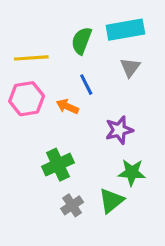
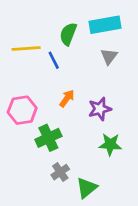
blue line: (86, 85) -> (54, 60), moved
pink hexagon: (27, 99) -> (22, 110), moved
orange arrow: (67, 107) -> (67, 98), moved, turned 102
green triangle: (111, 201) -> (87, 188), moved

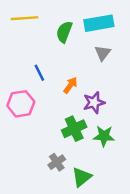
yellow line: (26, 48) -> (24, 18), moved
blue line: (54, 60) -> (39, 73), moved
orange arrow: (67, 98) -> (70, 85), moved
green cross: (48, 138) -> (74, 129), moved

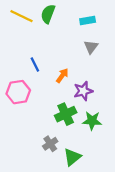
yellow line: (24, 18) -> (22, 16), turned 30
cyan rectangle: (99, 23) -> (88, 21), size x0.6
green semicircle: (64, 32) -> (48, 14), moved

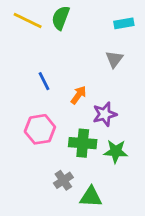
cyan rectangle: (88, 21) -> (124, 23), moved
pink hexagon: (18, 92) -> (40, 129), moved
green cross: (66, 114) -> (83, 143), turned 30
green triangle: (72, 157) -> (91, 197), turned 42

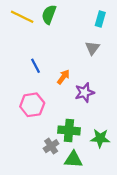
cyan rectangle: (124, 23) -> (100, 19), turned -64
green cross: (83, 143) -> (69, 130), moved
green star: (116, 151) -> (100, 138), moved

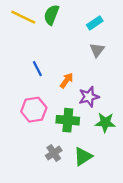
cyan rectangle: (100, 19) -> (95, 23), moved, turned 40
green cross: (69, 130) -> (68, 120), moved
green star: (100, 138) -> (105, 123), moved
green triangle: (73, 159) -> (83, 156), moved, turned -36

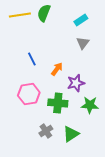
yellow line: (23, 17) -> (20, 15), turned -35

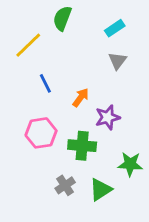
yellow line: (20, 15) -> (28, 45), moved, turned -35
green star: (90, 105) -> (130, 164), moved

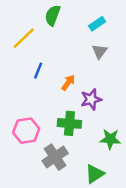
blue line: (45, 83) -> (38, 71), turned 49
pink hexagon: (41, 133) -> (26, 131), moved
gray cross: (65, 185) -> (55, 157), size x1.5
green triangle: (101, 190) -> (95, 174), moved

